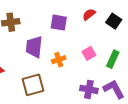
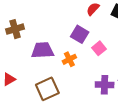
purple square: (59, 23) -> (80, 34), moved, turned 30
purple trapezoid: (34, 47) -> (42, 50), turned 90

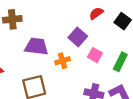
pink square: (99, 48) -> (95, 55), turned -32

